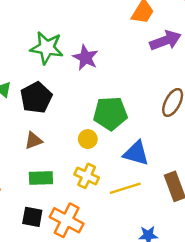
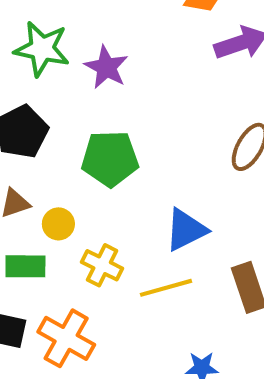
green pentagon: (110, 113) -> (110, 159), moved
yellow circle: (88, 139) -> (58, 224), moved
blue triangle: (136, 153) -> (186, 230), turned -44

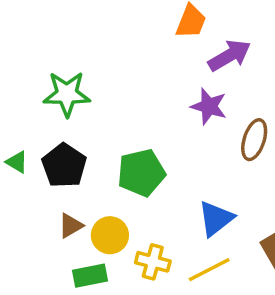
purple star: (106, 67) -> (209, 106), moved
yellow circle: (58, 224) -> (110, 235), size x1.4

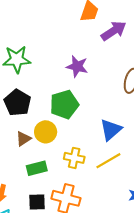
purple star: (209, 106) -> (77, 66), moved
yellow circle: (110, 235) -> (46, 132), moved

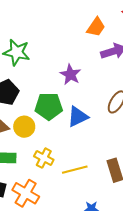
blue triangle: (111, 130) -> (78, 117), moved

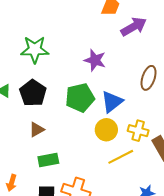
yellow circle: (24, 127) -> (106, 130), moved
yellow cross: (44, 158) -> (138, 131), moved

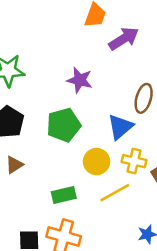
blue triangle: (112, 102) -> (120, 127), moved
green rectangle: (48, 160) -> (64, 195), moved

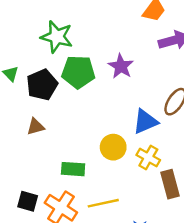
green pentagon: (64, 125) -> (78, 72), moved
yellow line: (115, 193) -> (103, 203), moved

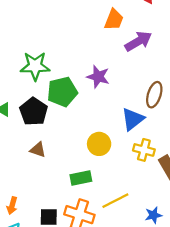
brown triangle: (36, 127) -> (38, 150), turned 49
yellow circle: (113, 147) -> (99, 144), moved

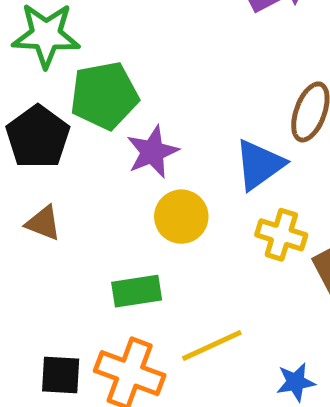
purple star: (98, 77) -> (152, 152), moved, turned 30

